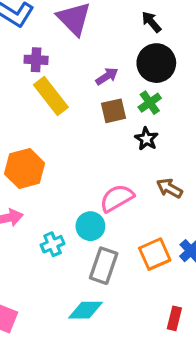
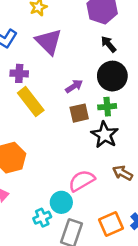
green cross: (150, 103) -> (107, 107), turned 30
black star: (146, 139) -> (105, 135), size x1.5
cyan cross: (53, 244) -> (42, 218), moved

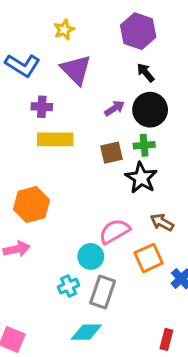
purple arrow: (74, 86) -> (114, 108), moved
yellow rectangle: (31, 102) -> (55, 139), turned -52
cyan cross: (42, 218) -> (69, 286), moved
orange square: (111, 224) -> (149, 258), moved

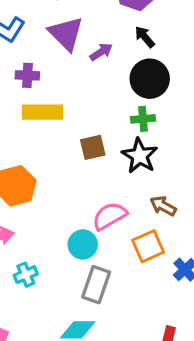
purple arrow: (114, 108) -> (101, 52), moved
brown square: (112, 153) -> (93, 147), moved
cyan cross: (69, 286) -> (26, 275), moved

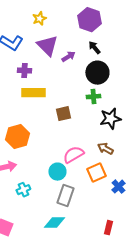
black star: (140, 156) -> (110, 119), moved, turned 30

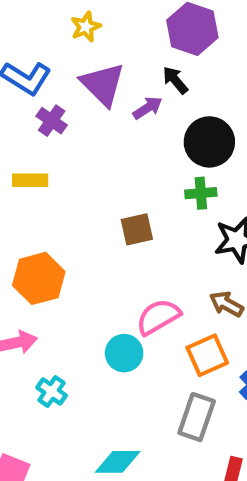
black arrow: (94, 48) -> (175, 80), moved
purple cross: (24, 71) -> (52, 121), moved, turned 32
yellow rectangle: (33, 93) -> (30, 180), moved, size x0.7
cyan cross: (23, 190) -> (52, 391), turned -32
gray rectangle: (65, 196) -> (197, 417), moved

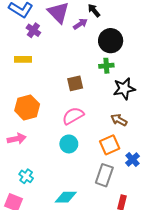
pink semicircle: (158, 317) -> (73, 116), moved
cyan cross: (52, 391) -> (26, 176), moved

